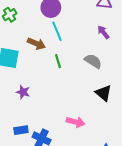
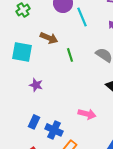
cyan line: (57, 31) -> (82, 17), moved
blue rectangle: (21, 130) -> (34, 122), turned -56

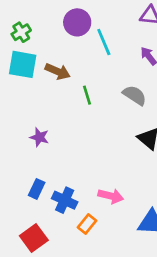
cyan square: (22, 52) -> (23, 64), moved
pink arrow: (87, 114) -> (111, 196), moved

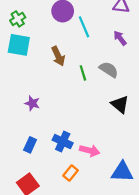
brown arrow: (58, 71) -> (58, 56), moved, turned 42
green line: (87, 95) -> (83, 73), moved
blue cross: (65, 200) -> (63, 142), moved

